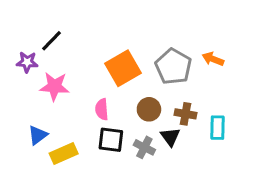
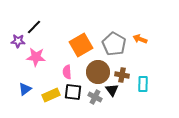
brown circle: (149, 109) -> (98, 72), size x1.5
yellow rectangle: (64, 153) -> (51, 95), moved

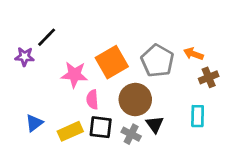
pink star: (36, 57) -> (74, 75), moved
brown cross: (122, 75) -> (209, 77), moved, turned -32

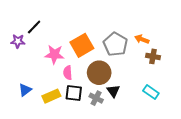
brown cross: (209, 77) -> (153, 56), turned 32
cyan rectangle: (198, 116) -> (151, 92), moved, turned -56

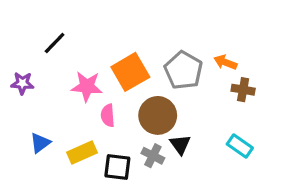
purple star: (18, 41) -> (22, 83), moved
black square: (74, 93) -> (117, 167), moved

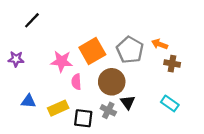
black line: (55, 43) -> (32, 20), moved
blue triangle: (40, 143) -> (28, 101), turned 42

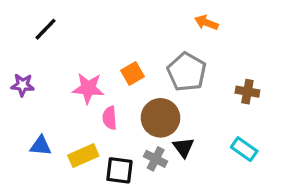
orange arrow: (160, 44) -> (206, 23), moved
orange square: (92, 51) -> (133, 74), size x0.6

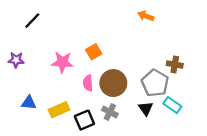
gray pentagon: (187, 72) -> (155, 83), moved
pink semicircle: (110, 118) -> (88, 83), moved
black triangle: (183, 147) -> (146, 109), moved
black square: (119, 170) -> (84, 120), turned -30

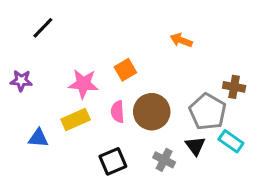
orange arrow: (146, 16) -> (181, 40), moved
yellow rectangle: (59, 110) -> (76, 119), moved
gray cross: (110, 112) -> (164, 160), moved

